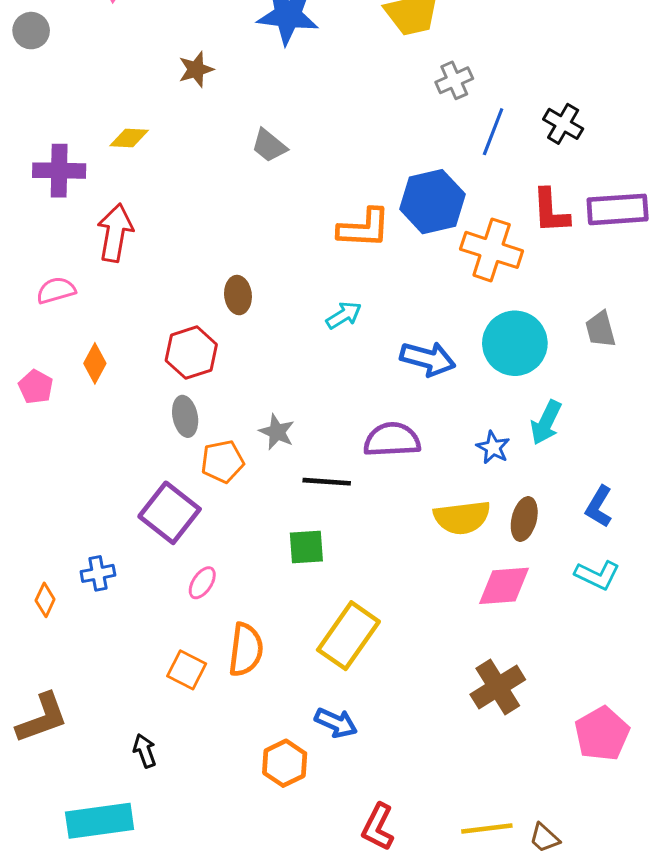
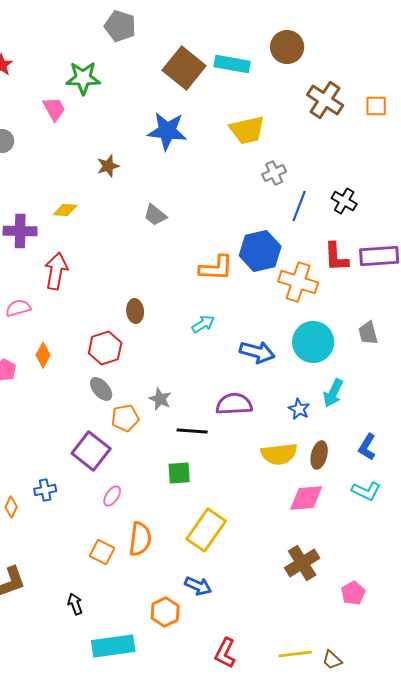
gray ellipse: (185, 416) -> (101, 389), turned -30
pink pentagon: (602, 734) -> (353, 593), moved, size x0.7
cyan rectangle: (100, 821) -> (113, 646), moved

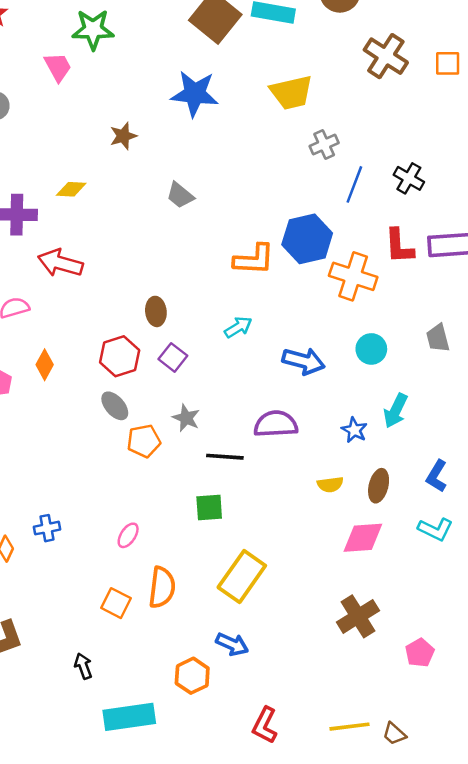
red arrow: (56, 271) -> (60, 263), turned -84
cyan circle: (313, 342) -> (371, 349), size x0.6
purple square: (91, 451) -> (173, 357), moved, size x0.6
yellow semicircle: (279, 454) -> (330, 485), size x0.6

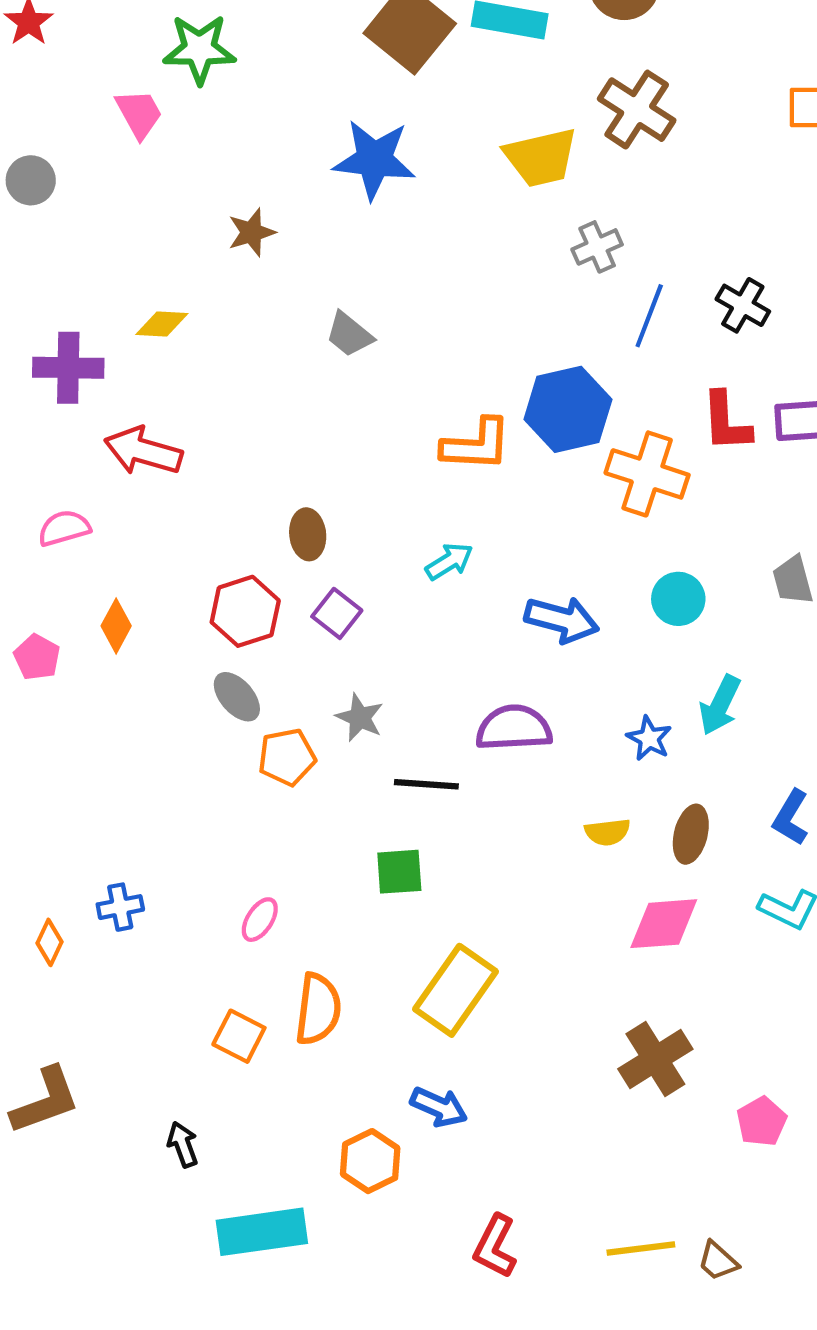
brown cross: (386, 56) -> (637, 110), moved

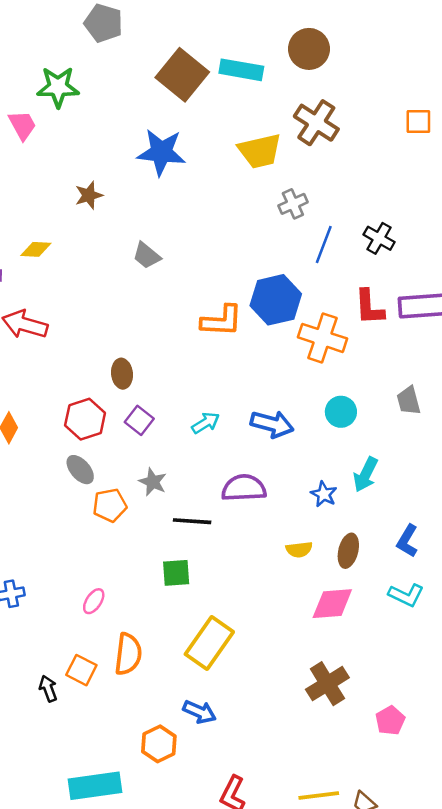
cyan arrow: (449, 561) -> (206, 423), moved
black arrow: (183, 1144) -> (48, 689), moved

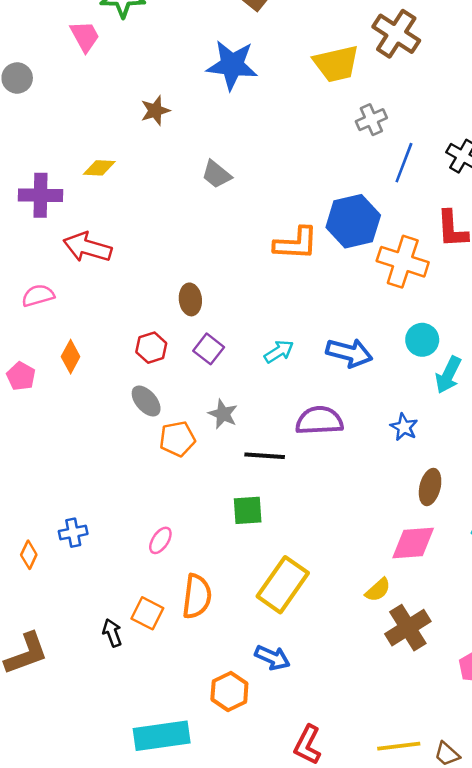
red hexagon: (85, 419) -> (151, 348), size x0.7
cyan arrow: (366, 474) -> (448, 375), moved
yellow semicircle: (299, 550) -> (378, 590), moved, turned -35

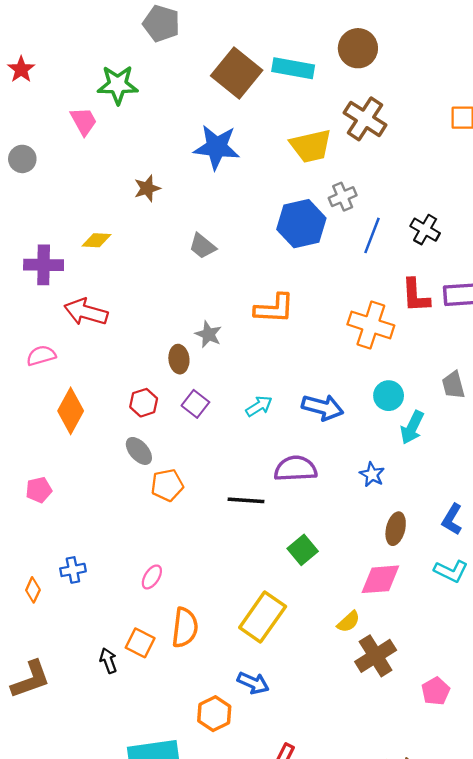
blue hexagon: (353, 221) -> (301, 224), moved
orange diamond: (71, 357) -> (71, 411), size x1.5
pink pentagon: (21, 376) -> (39, 490), moved, turned 30
gray star: (223, 414) -> (208, 334), moved
green square: (248, 510) -> (303, 550), moved, turned -36

